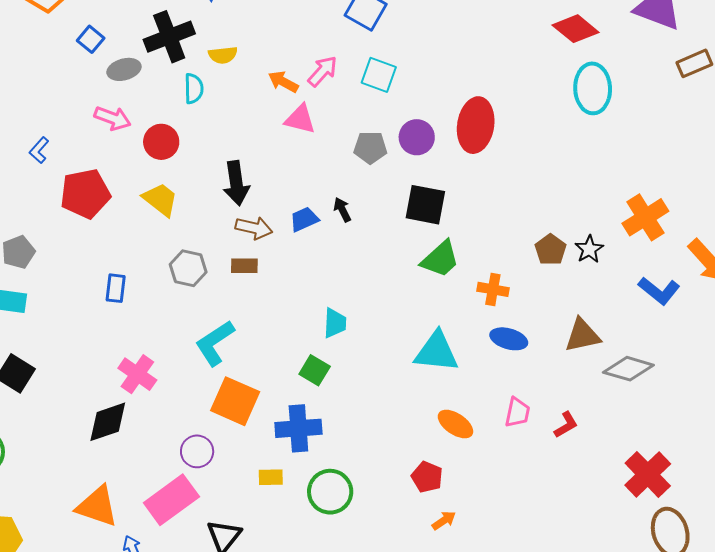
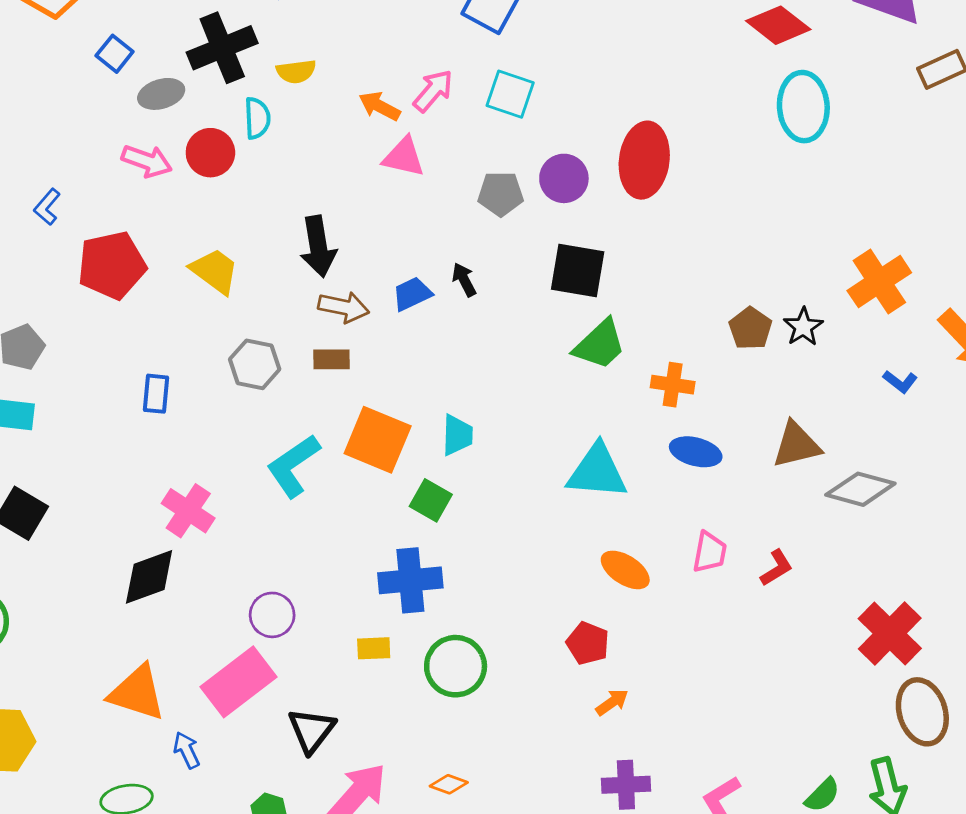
red circle: (161, 142) -> (210, 153), moved
blue L-shape: (659, 291) -> (900, 382), size x0.6
orange square: (235, 401) -> (378, 440), moved

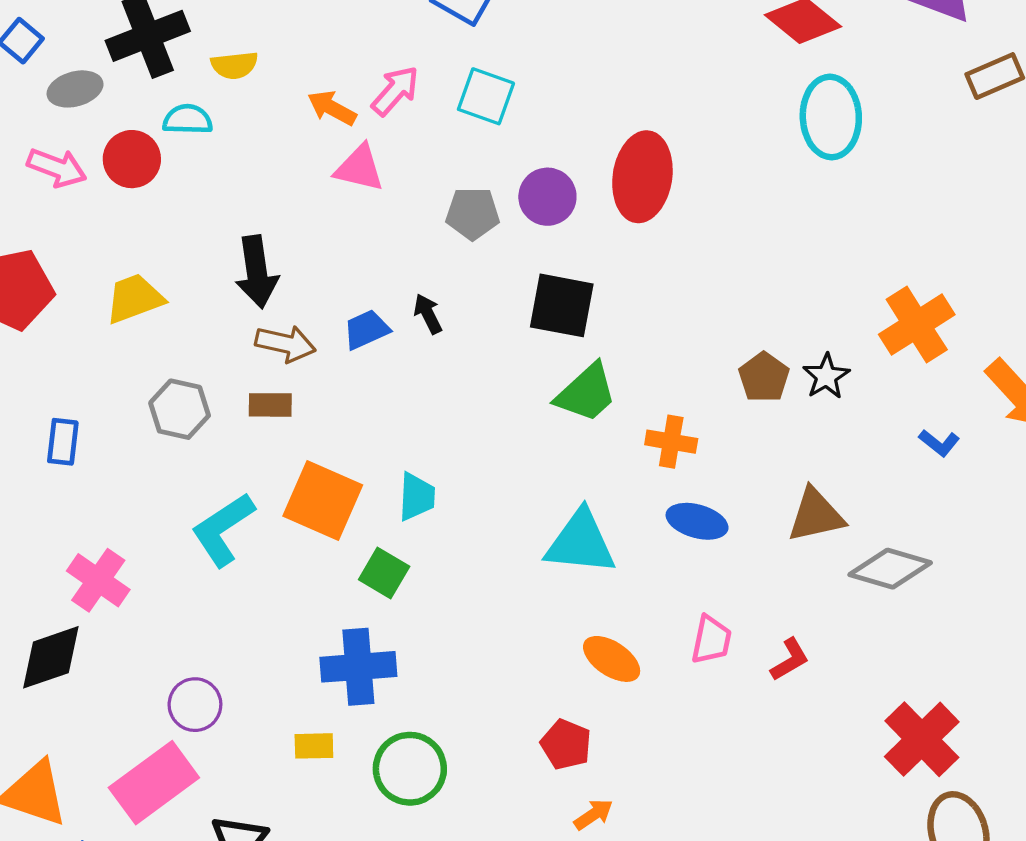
cyan semicircle: (257, 118) -> (188, 119), turned -87
yellow trapezoid: (215, 271) -> (134, 299), turned -58

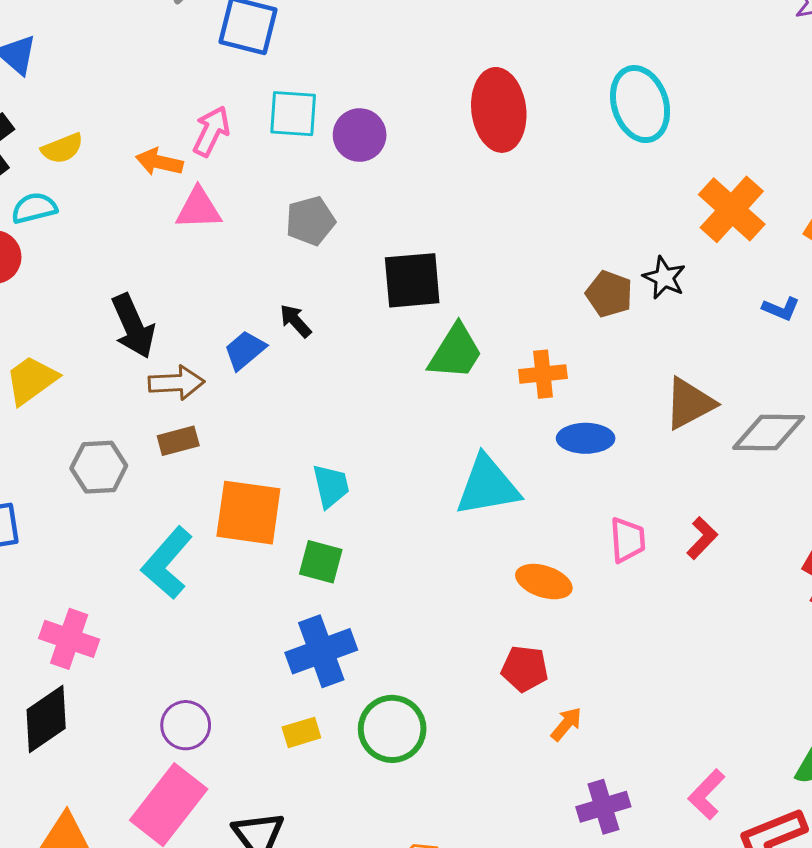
cyan ellipse: (831, 117) -> (640, 104), moved
red ellipse: (642, 177) -> (499, 110), moved
purple circle: (547, 197) -> (360, 135), moved

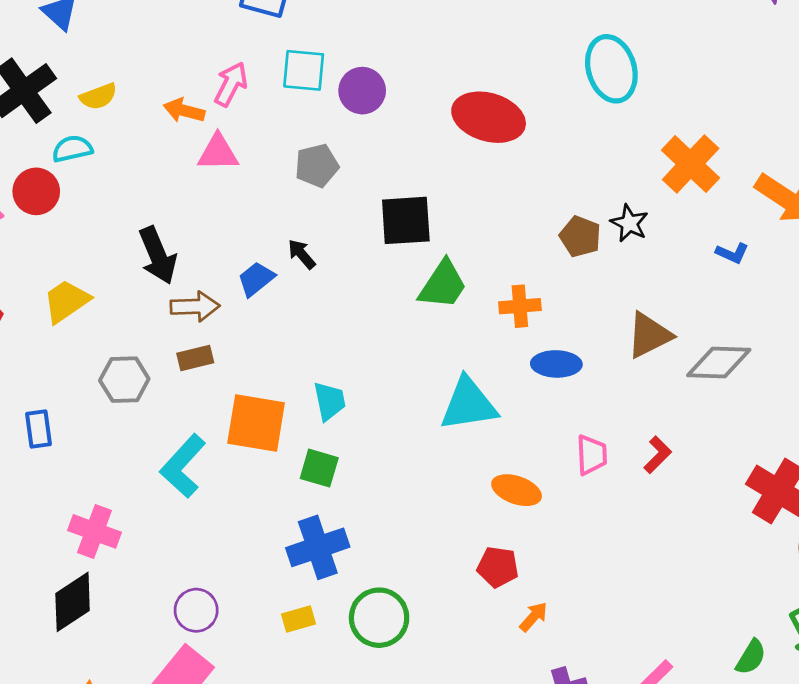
red ellipse: (499, 110) -> (489, 117), moved, turned -68

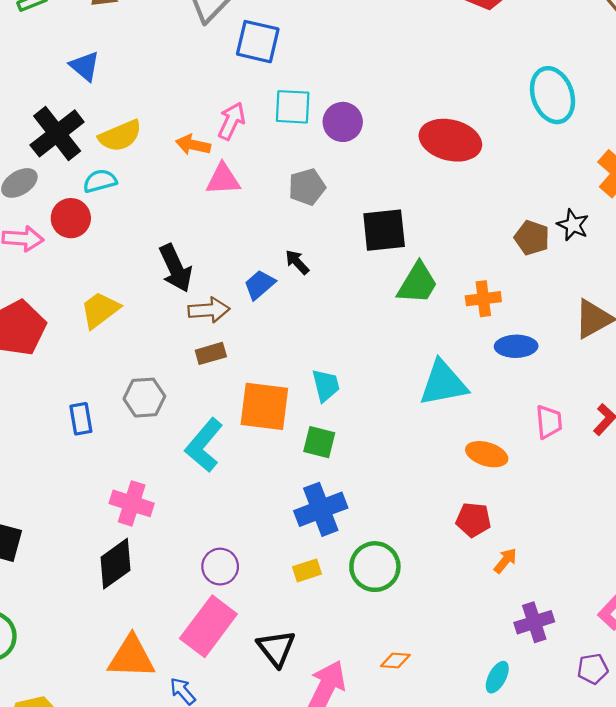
yellow semicircle: (98, 96) -> (120, 136), size x1.4
gray hexagon: (124, 380) -> (144, 398), moved

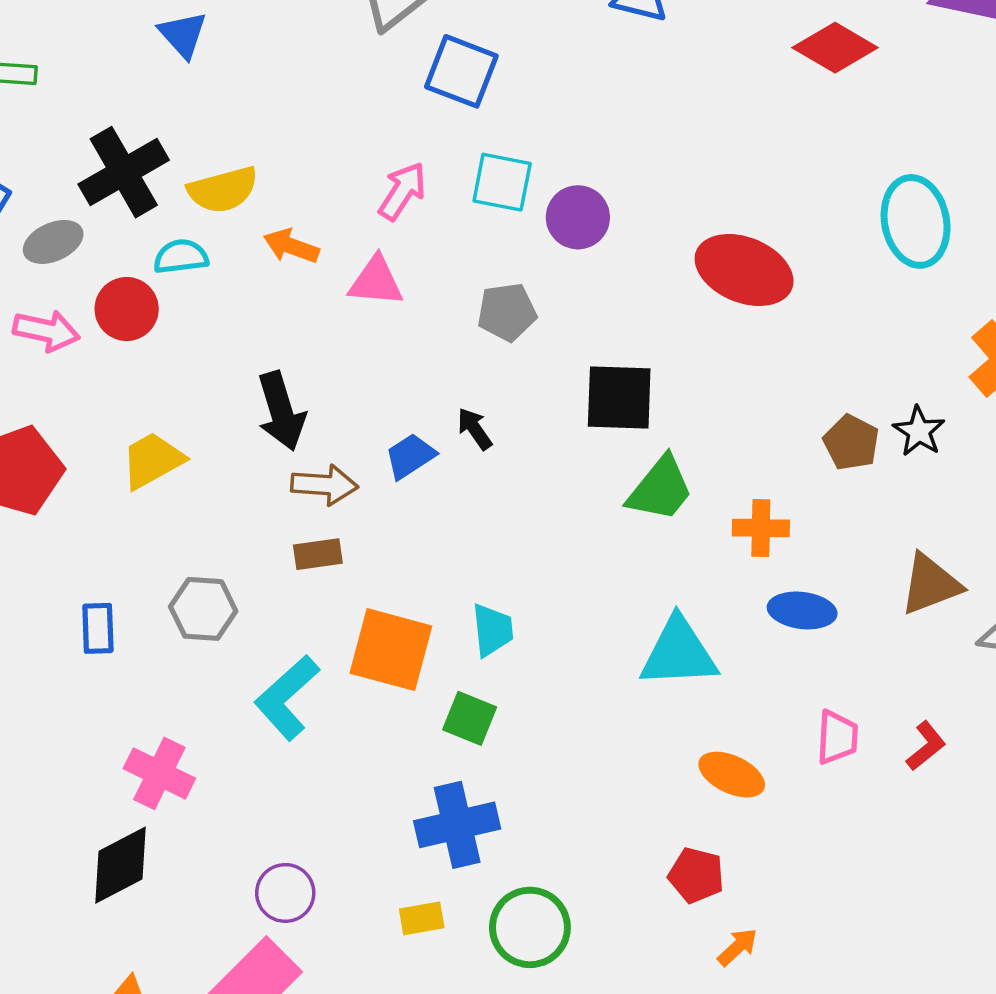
blue triangle: (85, 66) -> (183, 34), moved
orange arrow: (193, 145) -> (291, 246), moved

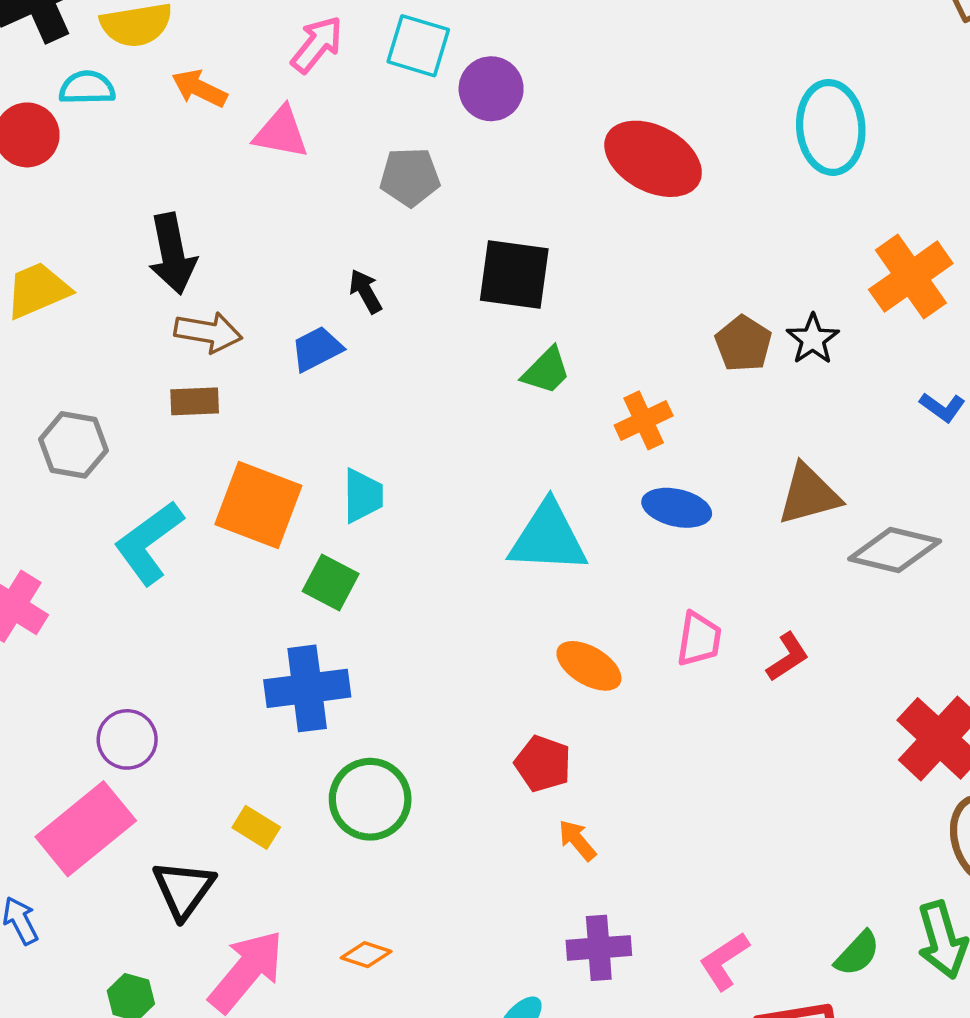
blue trapezoid: (410, 456) -> (317, 349), moved
green trapezoid: (660, 489) -> (546, 371), size x0.7
orange cross: (761, 528) -> (644, 420), turned -32
yellow rectangle: (422, 918) -> (256, 827), moved, turned 36
orange arrow: (738, 947) -> (577, 840), turned -93

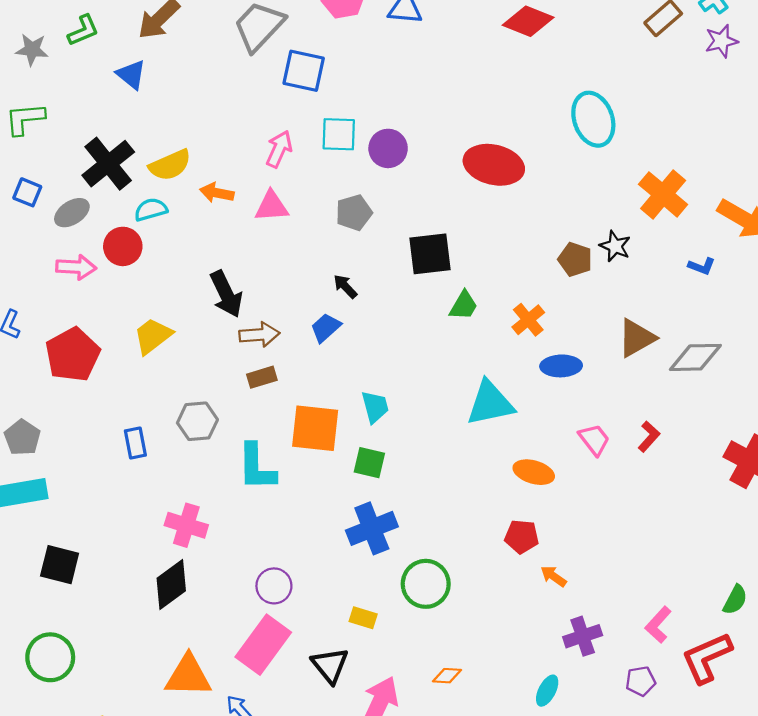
cyan L-shape: (149, 543) -> (257, 467), turned -40
pink trapezoid: (699, 639) -> (594, 440), turned -32

